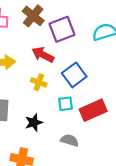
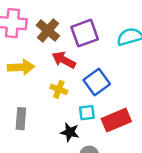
brown cross: (33, 16) -> (48, 31), moved
black star: (34, 123) -> (70, 132), moved, turned 30

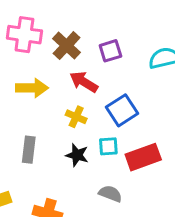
purple square: (85, 33) -> (110, 51), size x0.7
black star: (70, 132) -> (77, 155), moved

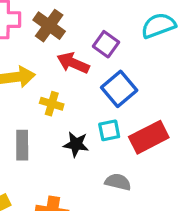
purple square: (110, 51) -> (106, 44), moved, turned -30
yellow cross: (76, 117) -> (52, 104), moved

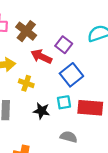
red rectangle: (149, 137) -> (90, 108), turned 30

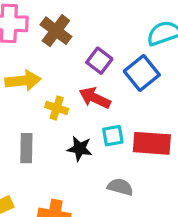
purple square: (64, 45) -> (99, 61), moved
red arrow: (41, 57) -> (95, 98), moved
blue square: (71, 75) -> (142, 73), moved

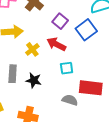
yellow cross: (57, 108) -> (32, 49), turned 32
red rectangle: (152, 143) -> (91, 88), moved
black star: (80, 149) -> (34, 80), moved

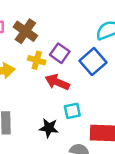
yellow cross: (32, 49) -> (37, 60), moved, turned -32
black star: (34, 80) -> (49, 128), moved

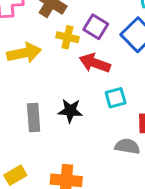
black star: (49, 128) -> (70, 111), moved

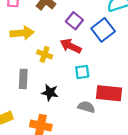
yellow cross: (67, 37) -> (45, 54), moved
black star: (70, 111) -> (50, 93), moved

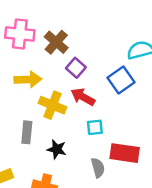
purple square: (74, 21) -> (76, 68), moved
yellow cross: (45, 54) -> (52, 105), size x1.5
gray semicircle: (86, 107) -> (98, 168), turned 56

